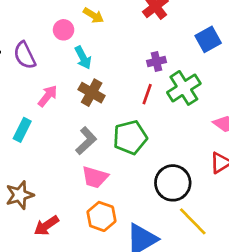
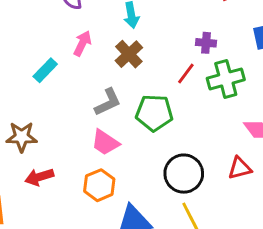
pink arrow: (48, 96) -> (82, 43), turned -30

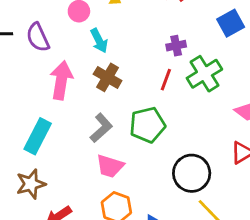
pink arrow: (82, 43) -> (61, 80), size x1.5
cyan rectangle: (45, 70) -> (38, 136), moved, size x1.4

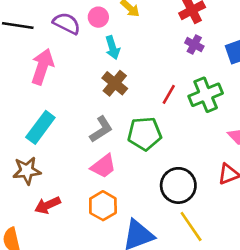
purple semicircle: (38, 37) -> (67, 23), moved, turned 132
purple cross: (176, 46) -> (194, 44), moved, turned 30
pink arrow: (61, 80) -> (42, 67), moved
pink trapezoid: (110, 166) -> (103, 166), turned -64

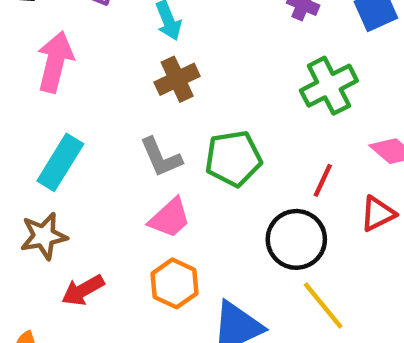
brown cross: (115, 83) -> (177, 79), turned 30
red line: (169, 94) -> (323, 180), moved
gray L-shape: (101, 129) -> (161, 157), turned 104

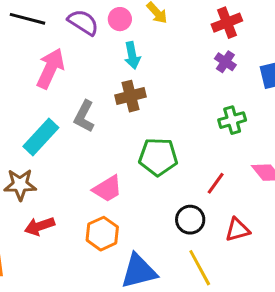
green cross: (329, 86) -> (232, 120), size x0.7
gray L-shape: (161, 157) -> (84, 116), moved, turned 40
red triangle: (378, 214) -> (237, 230), moved
black circle: (296, 239) -> (190, 220), size x0.7

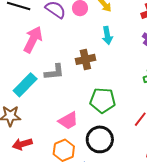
cyan arrow: (132, 55) -> (107, 35), moved
gray L-shape: (84, 116) -> (54, 72), turned -125
black circle: (190, 220) -> (100, 139), moved, size x1.4

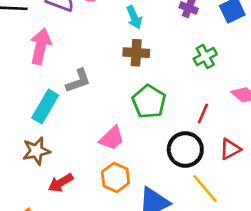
brown cross: (85, 59) -> (136, 53), moved, turned 30
green pentagon: (103, 100) -> (149, 102), turned -30
black circle: (100, 139) -> (185, 150), moved

